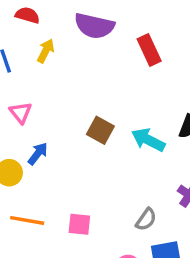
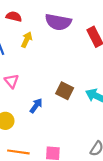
blue arrow: (38, 154) -> (36, 106), moved

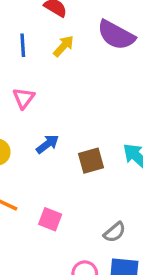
brown square: (65, 91) -> (91, 161), moved, turned 30

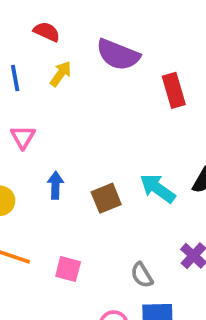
blue arrow: (48, 144) -> (55, 185), turned -45
gray semicircle: (115, 232) -> (142, 275), turned 105

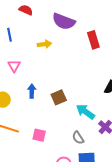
yellow arrow: (61, 74) -> (44, 44), moved, turned 48
cyan arrow: (158, 188) -> (85, 112), moved

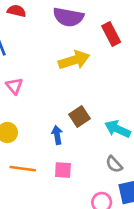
yellow arrow: (44, 44) -> (74, 60), moved, size x1.6
blue arrow: (32, 91) -> (57, 135), moved

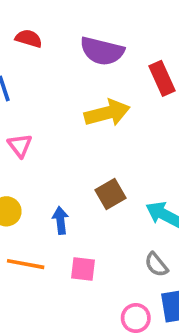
blue arrow: (57, 135) -> (60, 220), moved

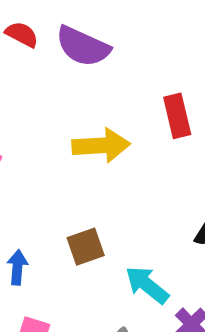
purple semicircle: (102, 51) -> (83, 46), moved

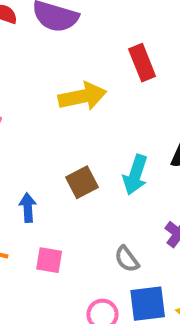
cyan arrow: (147, 285) -> (135, 175), moved, turned -102

